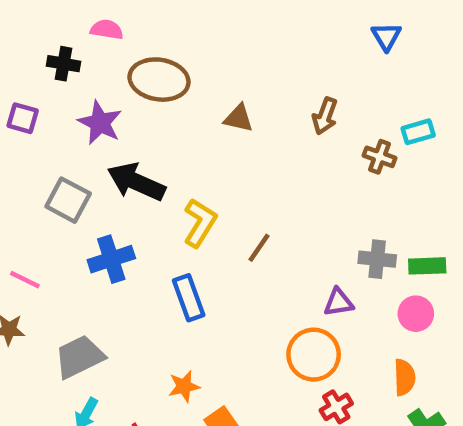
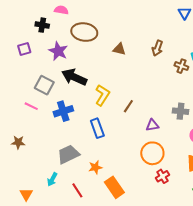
purple square: (23, 118) -> (24, 49), turned -32
pink line: (25, 280) -> (31, 106), moved
purple triangle: (339, 302) -> (152, 125), moved
gray trapezoid: (79, 357) -> (68, 154), moved

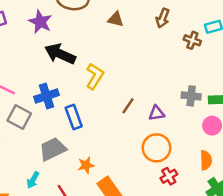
gray square: (44, 85) -> (19, 117), moved
brown line: (128, 106) -> (128, 106), moved
blue rectangle: (97, 128) -> (74, 117), moved

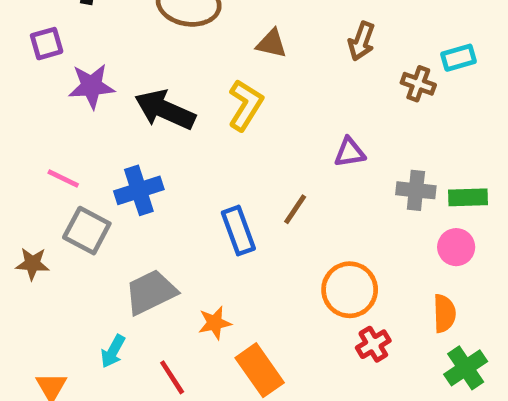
purple star: (40, 22) -> (92, 86), moved, turned -30
yellow L-shape: (95, 76) -> (245, 105), moved
purple triangle: (156, 113) -> (350, 152), moved
blue rectangle: (74, 117) -> (238, 231), moved

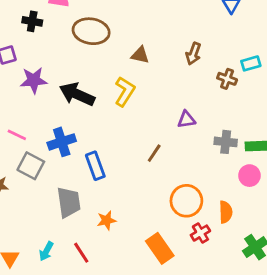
blue rectangle: (238, 231) -> (95, 166), moved
gray trapezoid: (151, 292) -> (69, 202), turned 108
orange semicircle: (444, 313) -> (226, 212), moved
cyan arrow: (113, 351) -> (46, 251), moved
orange rectangle: (260, 370) -> (160, 248), moved

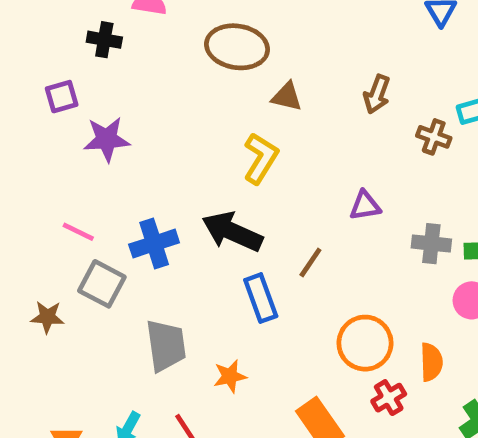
brown ellipse: (91, 31) -> (237, 47), moved
black arrow: (77, 94) -> (232, 232), moved
blue rectangle: (95, 166) -> (261, 298), moved

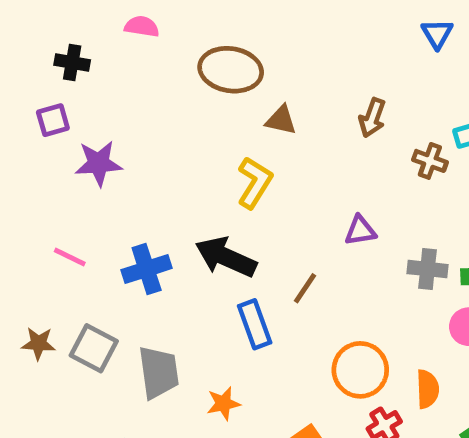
black cross: (104, 40) -> (72, 63), moved
gray square: (102, 284) -> (94, 348), moved

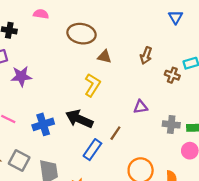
blue rectangle: (255, 324) -> (92, 150), turned 55

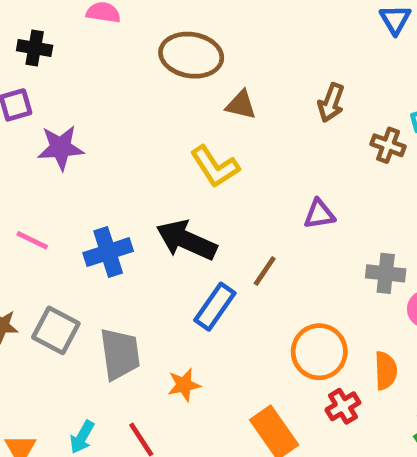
yellow L-shape: (92, 85) -> (215, 167), turned 115
gray cross: (171, 124) -> (386, 273), moved

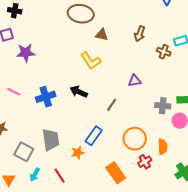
black arrow: (186, 240) -> (79, 92), size x0.7
blue rectangle: (215, 307) -> (94, 136), moved
gray square: (56, 330) -> (24, 152), moved

